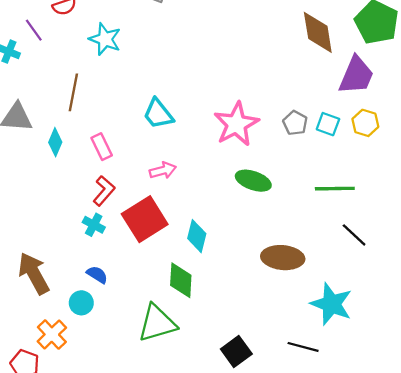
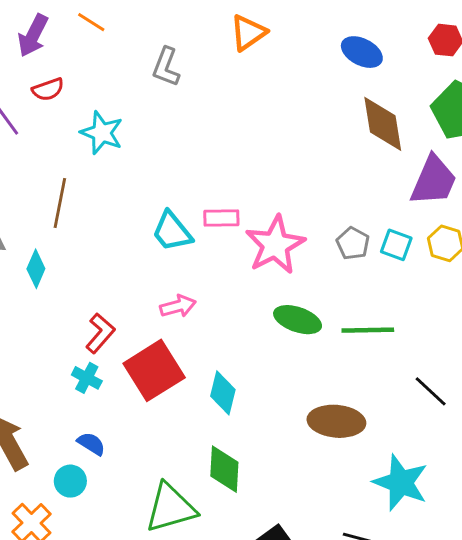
pink rectangle: (102, 147) -> (221, 218), moved, turned -65
green line: (335, 189) -> (368, 330), moved
green diamond: (181, 280) -> (224, 469), moved

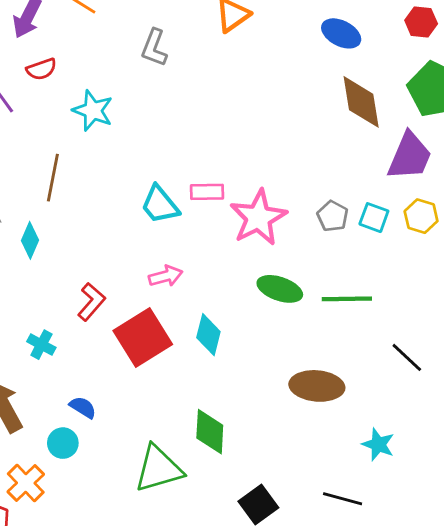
cyan cross: (87, 378) -> (41, 345), moved
cyan diamond: (223, 393) -> (208, 335), moved
cyan star: (401, 483) -> (378, 444), size x0.6

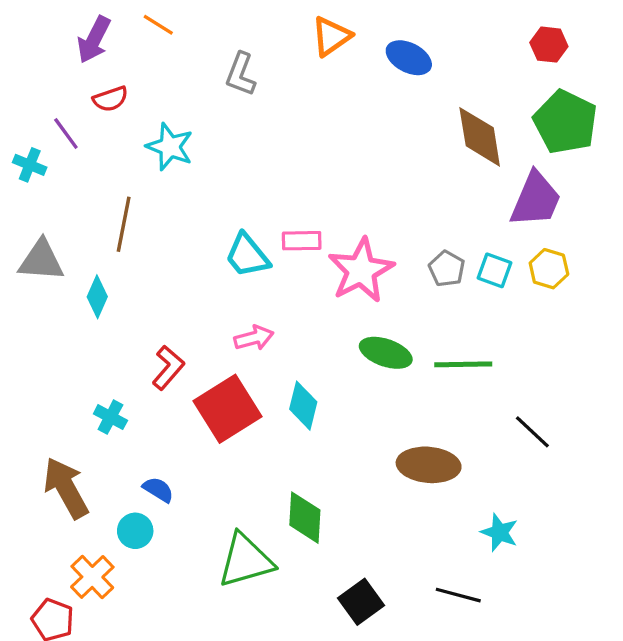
blue ellipse: (341, 33) -> (409, 58), moved

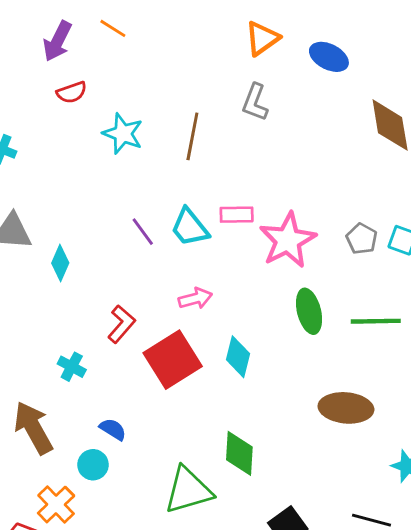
gray L-shape: (241, 74) -> (255, 102), moved
purple line: (66, 134) -> (143, 232), moved
brown line: (124, 224) -> (192, 136), moved
green ellipse: (386, 353) -> (309, 311), turned 57

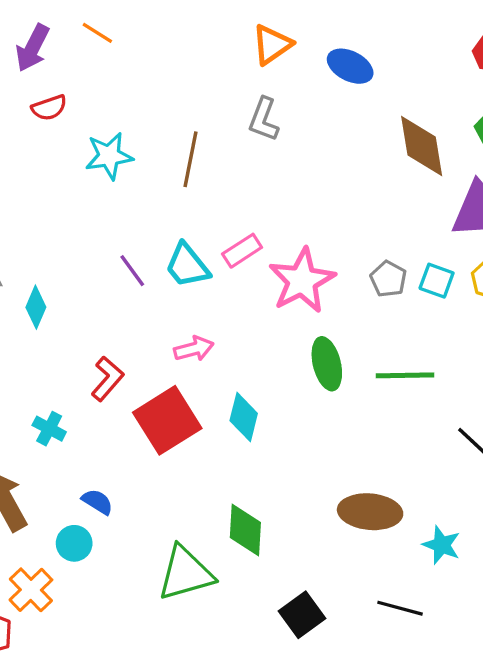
cyan star: (123, 134) -> (109, 156), turned -30
pink rectangle: (237, 215) -> (242, 251), turned -32
brown ellipse: (346, 408) -> (370, 512), moved

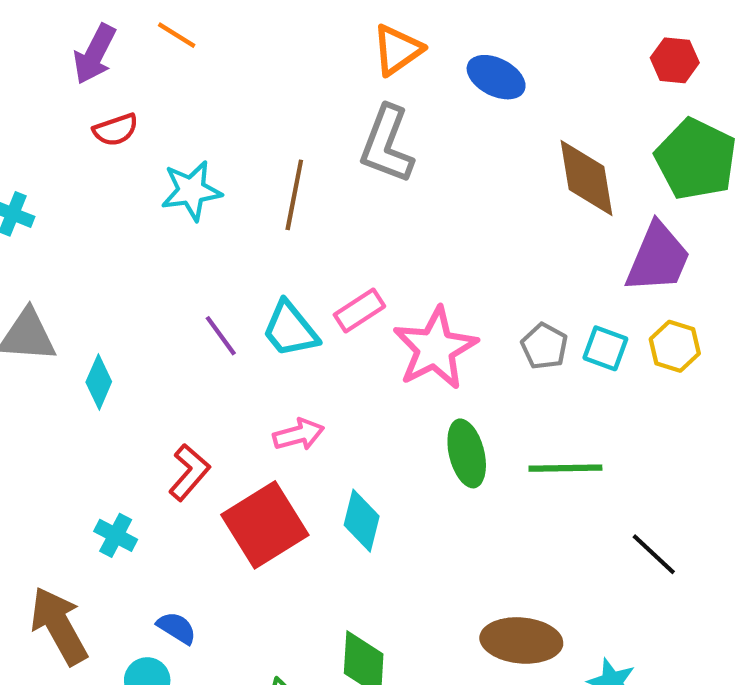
gray L-shape: (264, 119) -> (387, 144), size x1.4

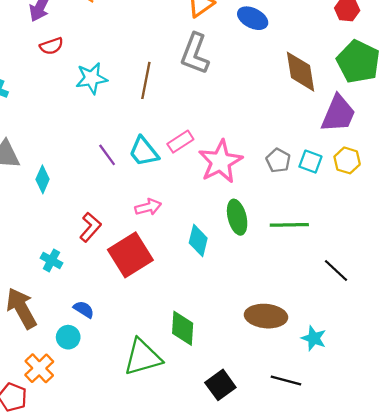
cyan diamond: (362, 521) -> (198, 240), moved

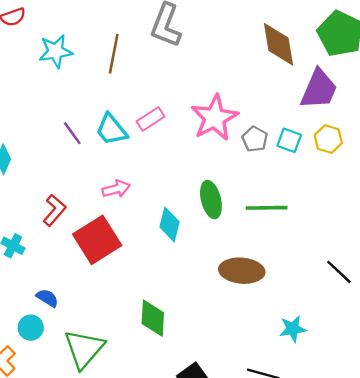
pink star: (220, 162) -> (215, 118), moved
black line: (336, 270) -> (339, 272), moved
brown ellipse: (266, 316) -> (242, 271), moved
cyan star: (314, 338) -> (293, 329), turned -30
green triangle: (143, 357) -> (84, 349), moved, turned -33

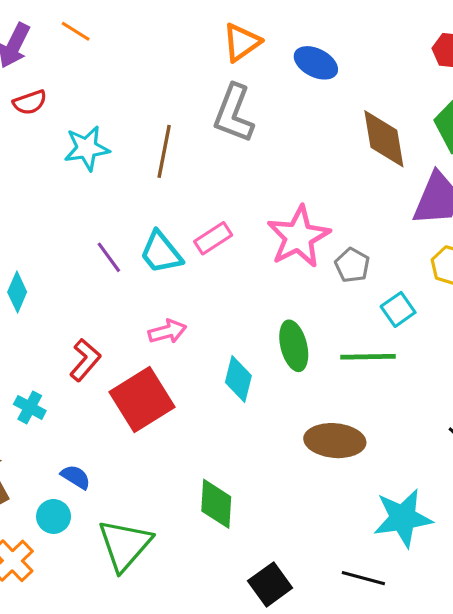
cyan square: (289, 140) -> (398, 309), moved, turned 35
cyan star: (293, 329) -> (403, 518), size x1.6

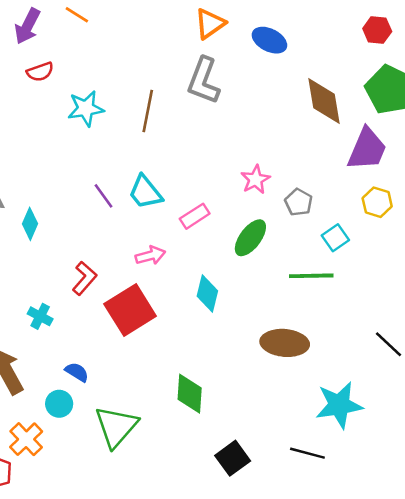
pink star: (298, 237) -> (256, 179), size x0.6
pink rectangle: (213, 238) -> (195, 216), moved
green ellipse: (294, 346) -> (250, 238), moved, turned 51

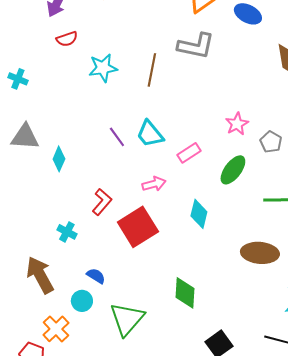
gray L-shape: (204, 81) -> (196, 46), turned -99

